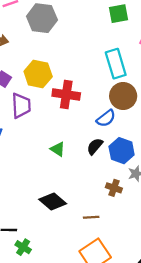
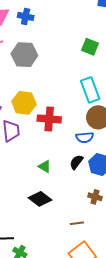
green square: (118, 14) -> (90, 47), turned 36
blue semicircle: (106, 118) -> (85, 137), turned 36
black diamond: (53, 201) -> (40, 199), moved

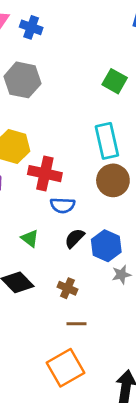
blue semicircle: (85, 137) -> (63, 205), moved
brown cross: (95, 197) -> (67, 288), moved
brown line: (77, 223) -> (77, 324), moved

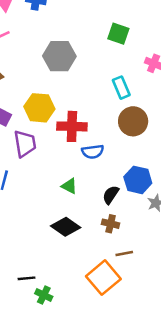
gray hexagon: (22, 80) -> (59, 56), moved
cyan rectangle: (107, 141) -> (121, 88), size x0.7
black semicircle: (75, 238) -> (111, 195), moved
orange square: (65, 368) -> (103, 278), moved

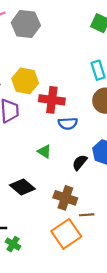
gray hexagon: (59, 56) -> (26, 24), moved
brown cross: (111, 224) -> (65, 198), moved, size x1.5
black diamond: (66, 227) -> (22, 187), moved

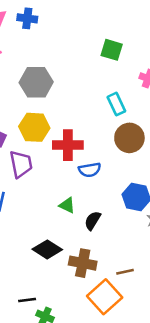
gray hexagon: (26, 24) -> (36, 82), moved
black semicircle: (80, 163) -> (93, 221), moved
brown cross: (65, 198) -> (83, 263), moved

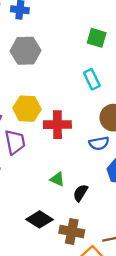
gray hexagon: (36, 82) -> (25, 51), moved
cyan rectangle: (116, 104) -> (92, 79), moved
blue semicircle: (90, 170) -> (99, 143), moved

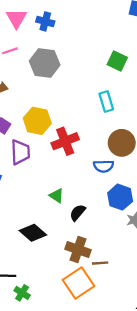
red cross: (57, 125) -> (65, 141), turned -30
brown cross: (72, 232) -> (78, 250), moved

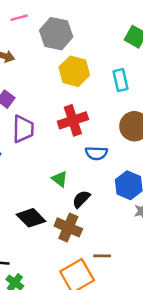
yellow hexagon: (37, 121) -> (74, 71), moved
blue semicircle: (104, 166) -> (96, 153), moved
brown cross: (78, 250) -> (68, 227), moved

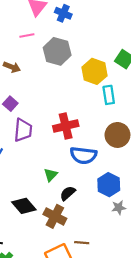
yellow hexagon: (74, 71) -> (94, 71), moved
blue semicircle: (96, 153) -> (83, 155), size x1.4
green triangle: (60, 179) -> (51, 175), turned 32

